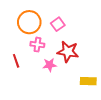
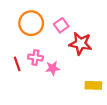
pink cross: (37, 45) -> (35, 57), moved
red star: (68, 52) -> (80, 44), moved

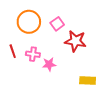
red line: (17, 64) -> (13, 51), moved

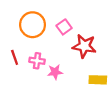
yellow rectangle: (88, 81) -> (98, 80), moved

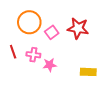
pink square: (64, 27) -> (52, 32), moved
red star: (84, 46) -> (78, 28), moved

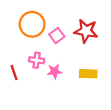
red line: (13, 52) -> (14, 73), moved
yellow rectangle: (88, 72) -> (88, 74), moved

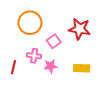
pink square: (57, 36) -> (54, 41), moved
red line: (14, 73) -> (13, 67), turned 32

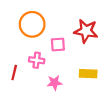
pink square: (54, 41) -> (58, 45), turned 32
pink star: (51, 66) -> (55, 83), moved

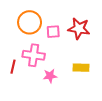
pink square: (58, 45) -> (53, 32), moved
pink cross: (37, 60) -> (34, 55), size x1.5

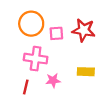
red line: (13, 67) -> (26, 87), moved

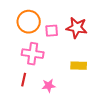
pink star: (53, 80) -> (49, 86), moved

